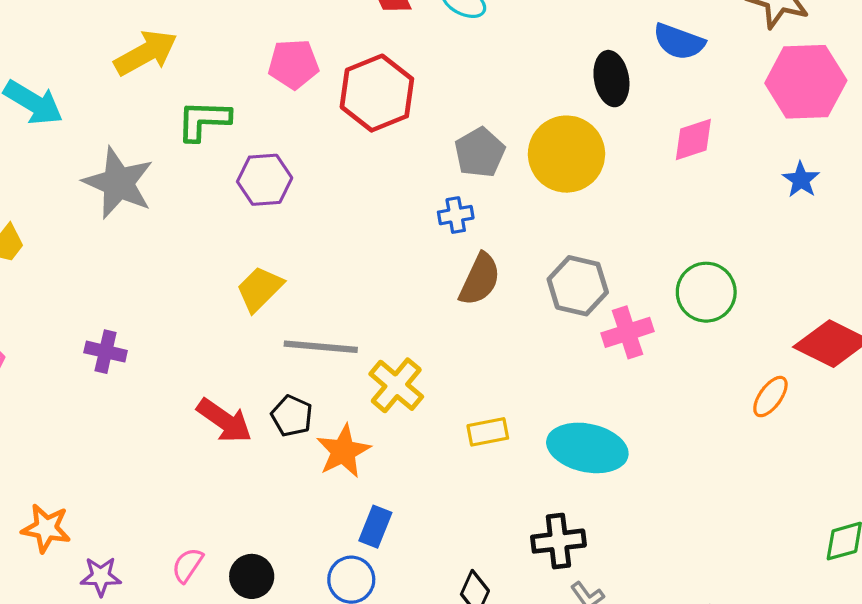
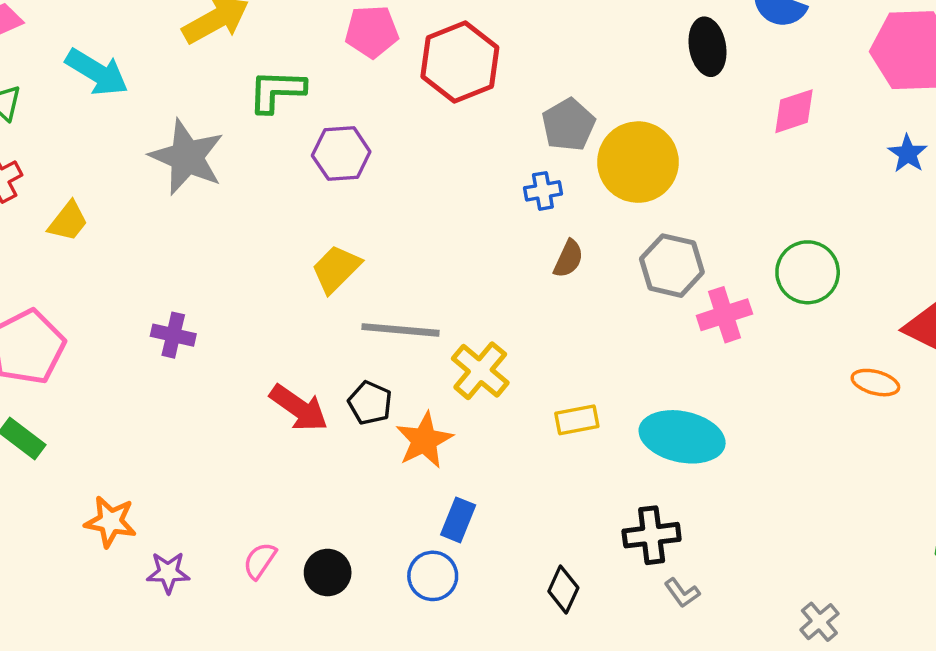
yellow circle: (566, 154) -> (638, 162), moved
brown semicircle: (480, 279) -> (568, 259), size x0.7
orange ellipse: (770, 397) -> (875, 383), turned 69

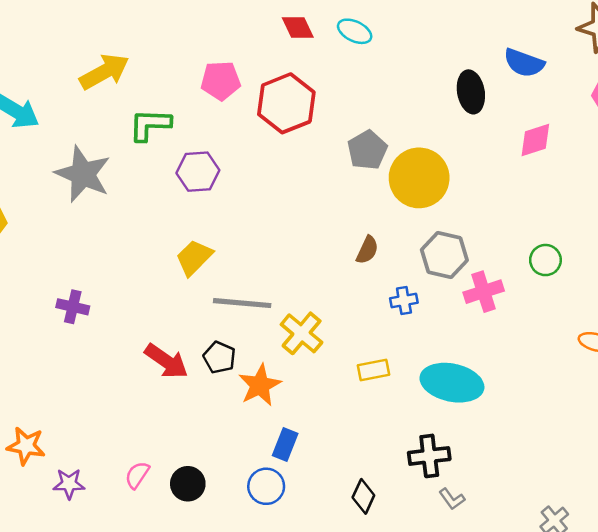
blue cross: (543, 191) -> (404, 300), moved
green circle: (808, 272) -> (545, 260), size x0.7

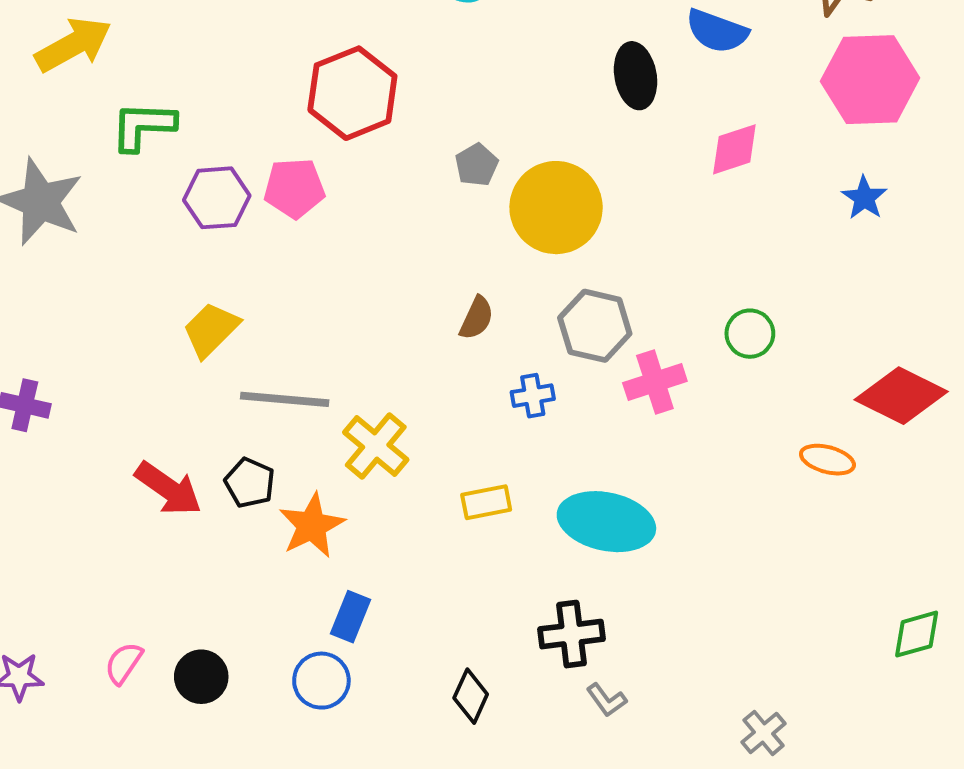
pink pentagon: (221, 81) -> (294, 188), moved
gray pentagon: (367, 150) -> (477, 165), size x0.7

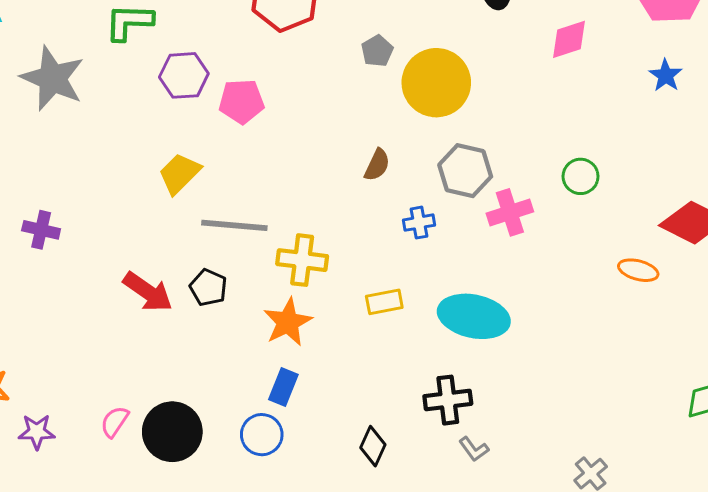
pink pentagon: (294, 188) -> (242, 101), moved
yellow cross: (376, 446) -> (302, 260), turned -33
orange star: (312, 525) -> (288, 322), moved
black circle: (201, 677) -> (172, 432), size x1.5

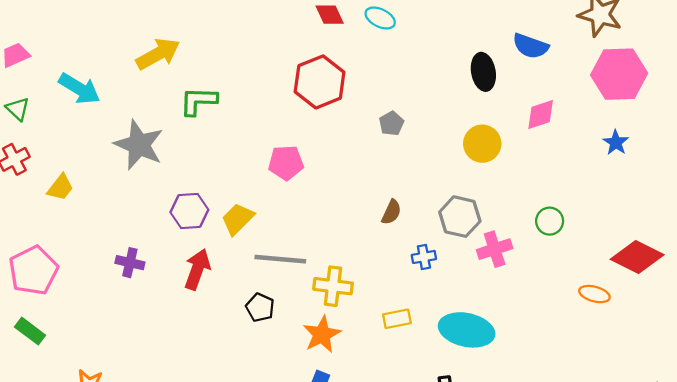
purple hexagon: (184, 75) -> (189, 211), moved
yellow circle: (436, 83) -> (482, 144), moved, size x0.7
red arrow: (148, 292) -> (197, 269), moved, turned -105

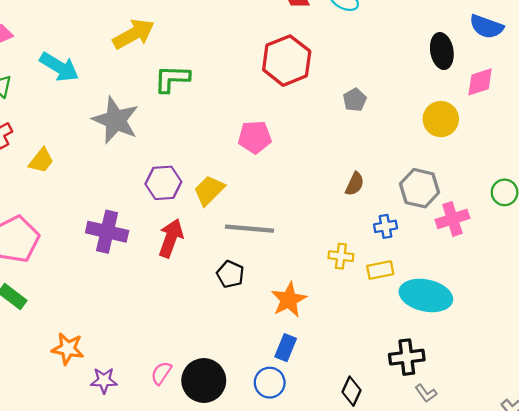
pink diamond: (541, 114) -> (480, 82), moved
purple cross: (130, 263) -> (107, 232), size x1.5
yellow cross: (333, 286) -> (341, 256), moved, size x0.7
yellow rectangle: (397, 319) -> (380, 270), moved

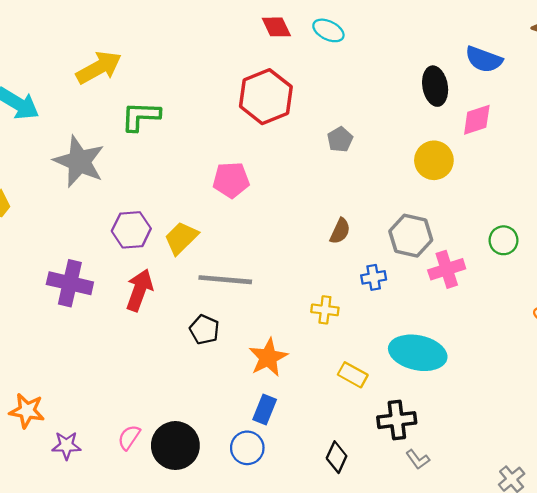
yellow rectangle: (380, 270) -> (353, 375), moved, turned 40

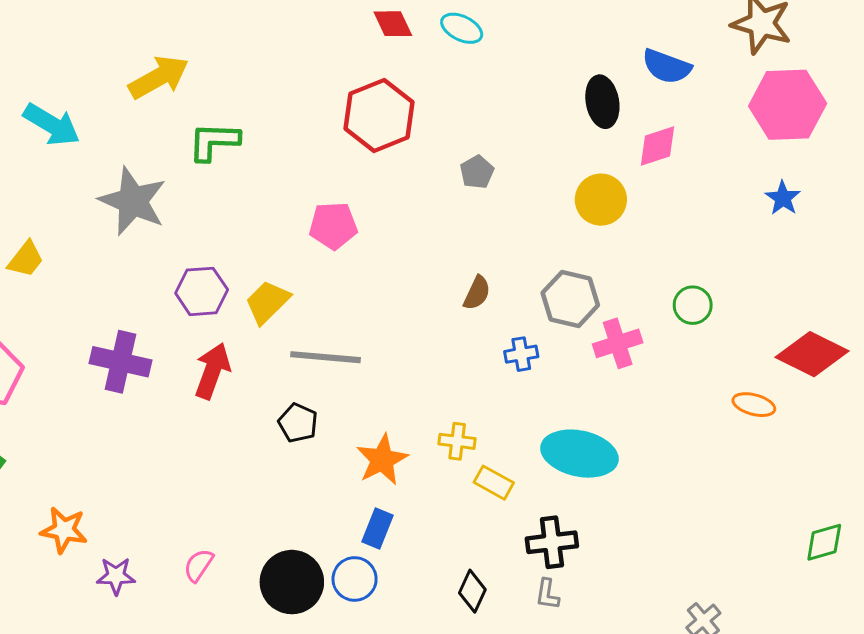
yellow cross: (325, 310) -> (457, 441), moved
black circle: (175, 446) -> (292, 582), moved
gray L-shape: (418, 459) -> (547, 594), moved, turned 45

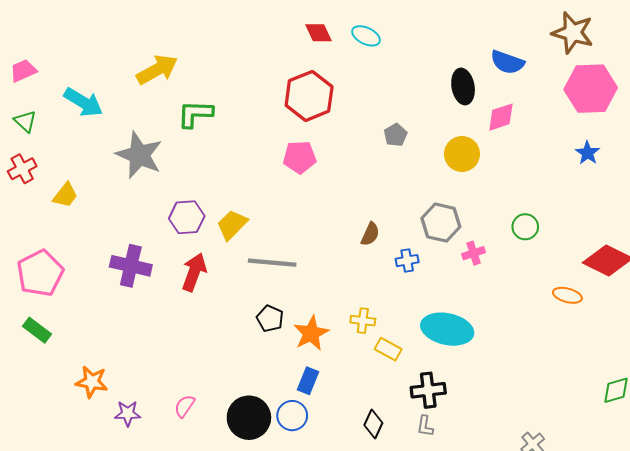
gray pentagon: (477, 172) -> (396, 135), moved
pink pentagon: (333, 226) -> (300, 157), moved
brown semicircle: (477, 293) -> (370, 234), moved
pink cross: (618, 343) -> (474, 253), size x0.7
black pentagon: (298, 423) -> (270, 319), moved

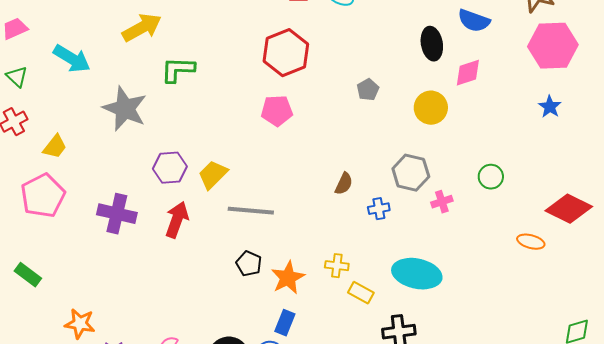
pink pentagon: (40, 273) -> (43, 196), moved

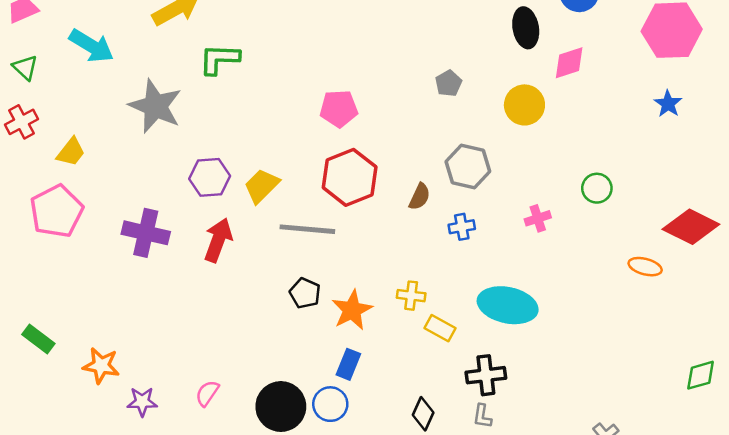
red hexagon: (286, 53) -> (350, 177), moved
gray hexagon: (411, 173) -> (468, 166), moved
green rectangle: (28, 275) -> (38, 339), moved

